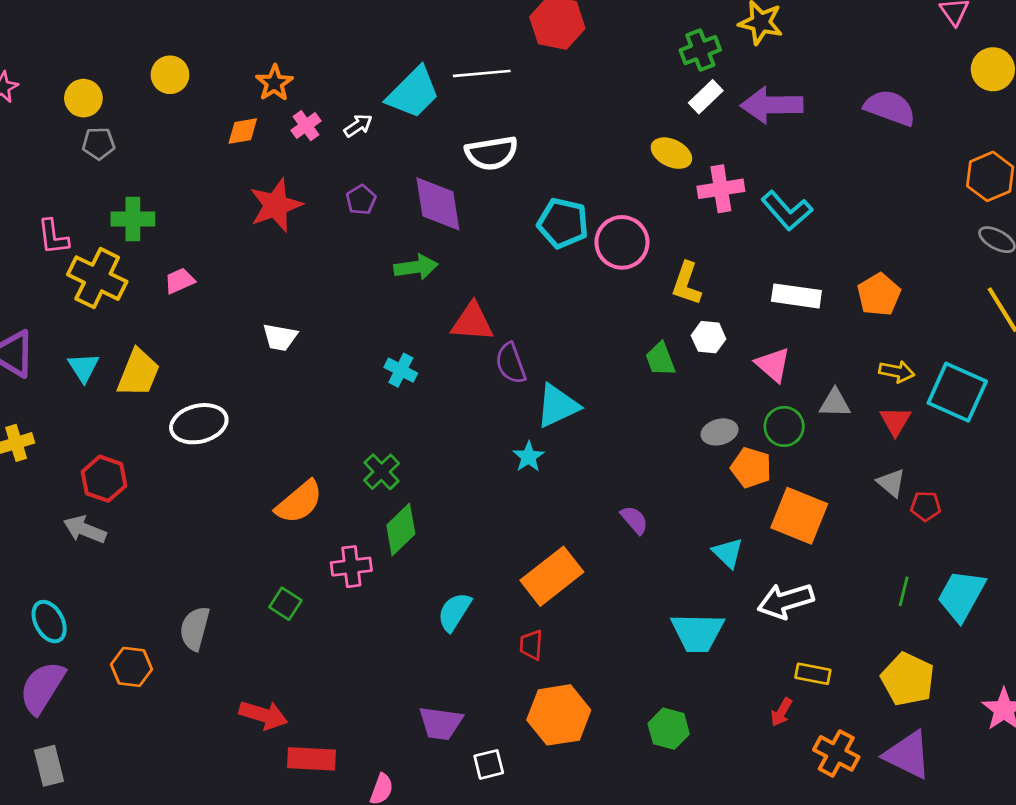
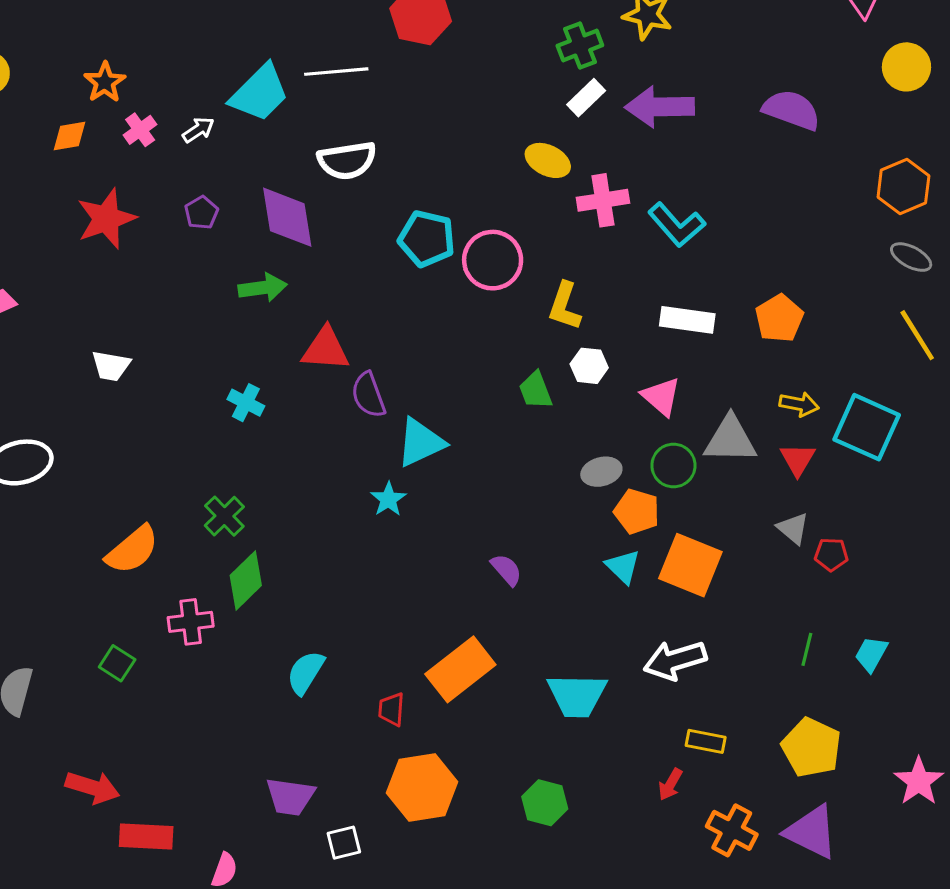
gray triangle: (835, 403) -> (730, 439), size x1.5
cyan triangle: (728, 553) -> (623, 567), moved
orange rectangle: (552, 576) -> (460, 669), moved
cyan trapezoid: (961, 595) -> (871, 654), size x0.6

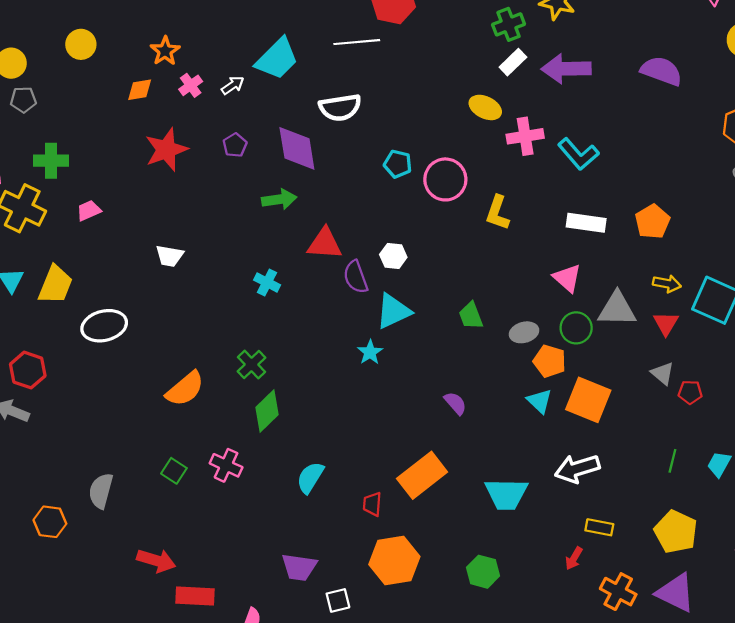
white line: (336, 72) -> (357, 42), moved
cyan pentagon: (427, 239) -> (398, 164), size x0.7
white hexagon: (589, 366) -> (393, 256), moved
green trapezoid: (536, 390) -> (471, 316), moved
pink cross: (191, 622) -> (226, 465), moved, turned 32

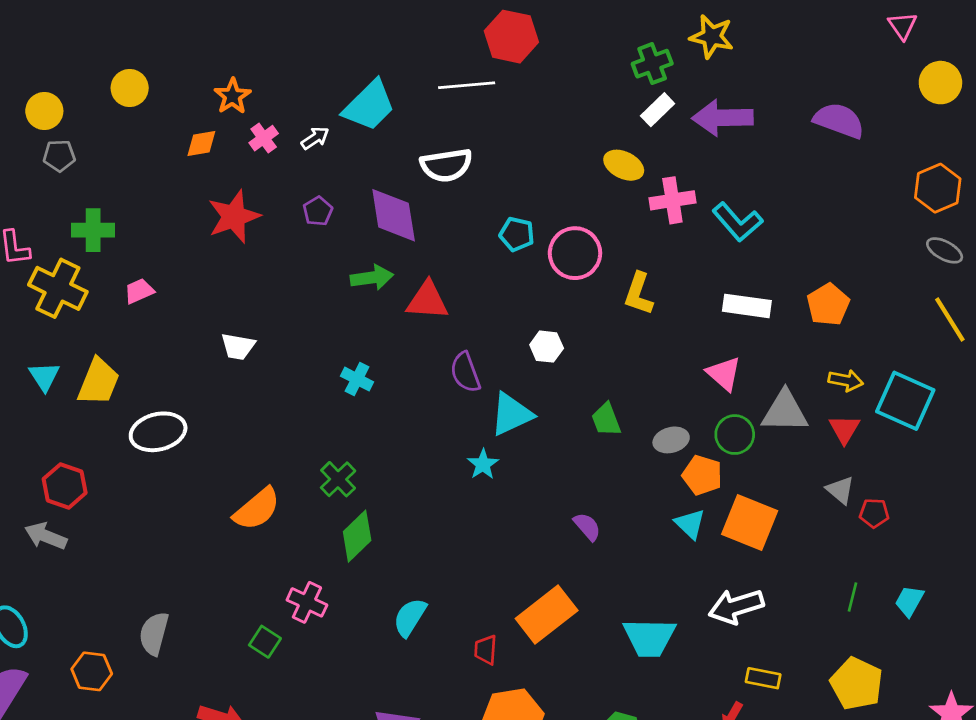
red triangle: (325, 244) -> (427, 301), moved
white hexagon: (393, 256) -> (547, 347), moved
green square: (174, 471) -> (265, 642), moved

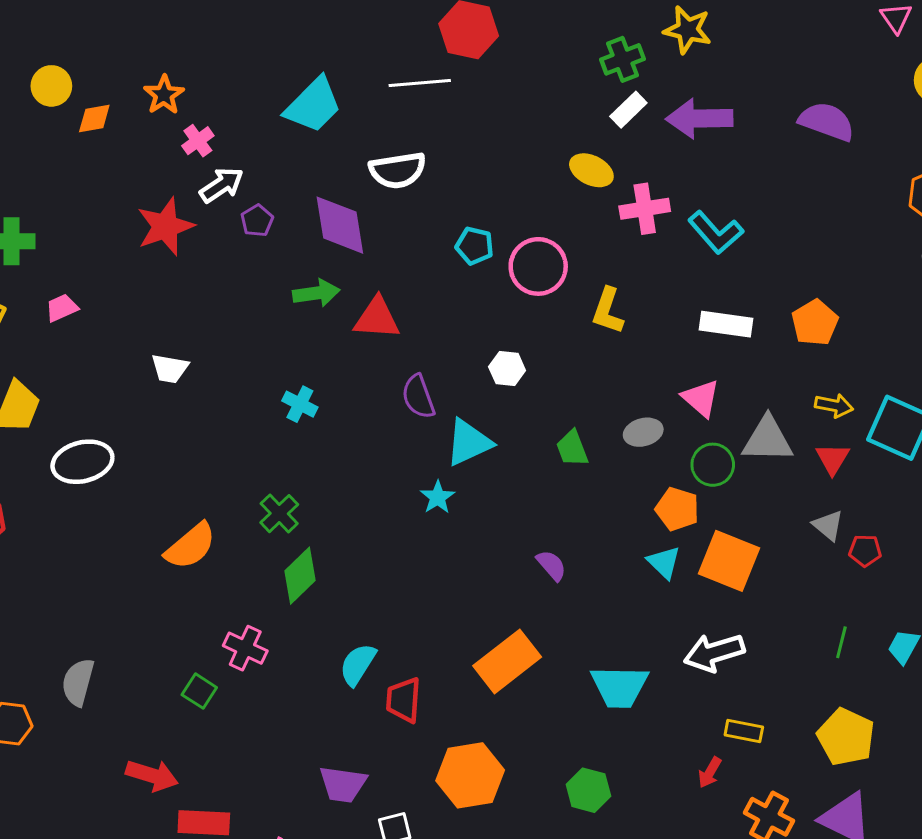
white arrow: (315, 138) -> (222, 185), moved, size x1.4
orange diamond: (201, 143) -> (94, 118), moved
gray ellipse: (671, 440) -> (643, 432), moved
red trapezoid: (486, 650) -> (404, 700), moved, size x1.4

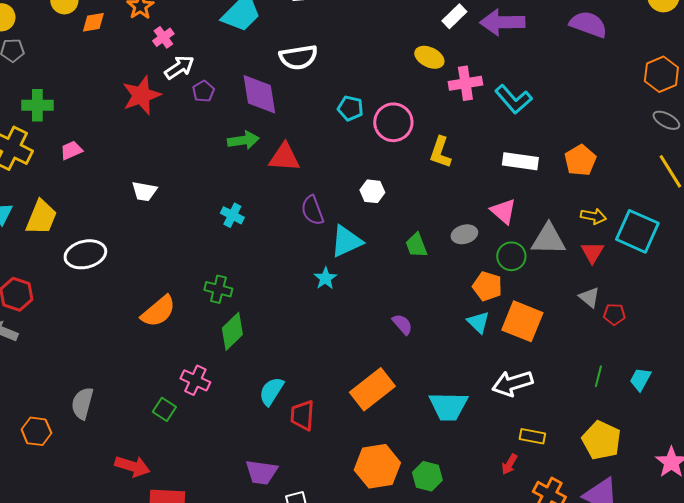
green cross: (279, 514) -> (218, 289), turned -32
orange hexagon: (470, 775) -> (377, 466), moved

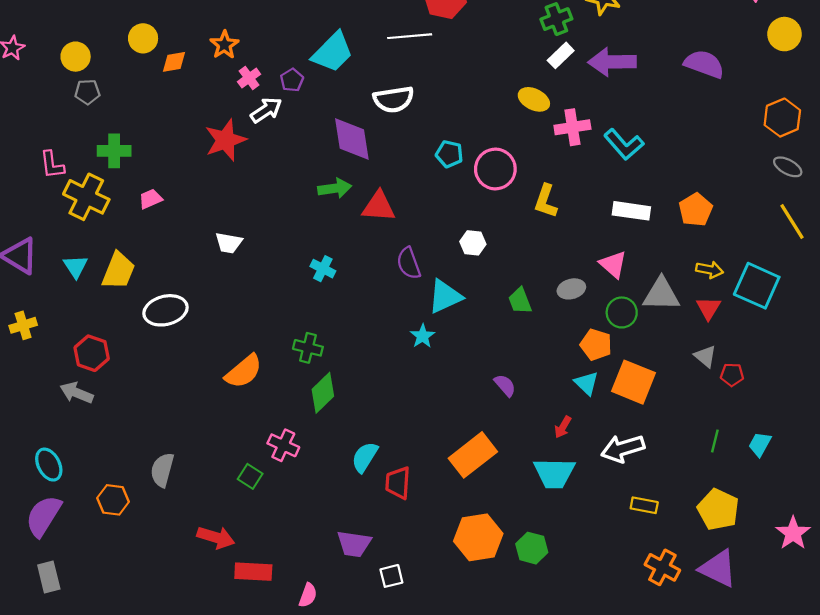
purple pentagon: (203, 91) -> (292, 80), moved
red arrow: (509, 464) -> (563, 427), moved

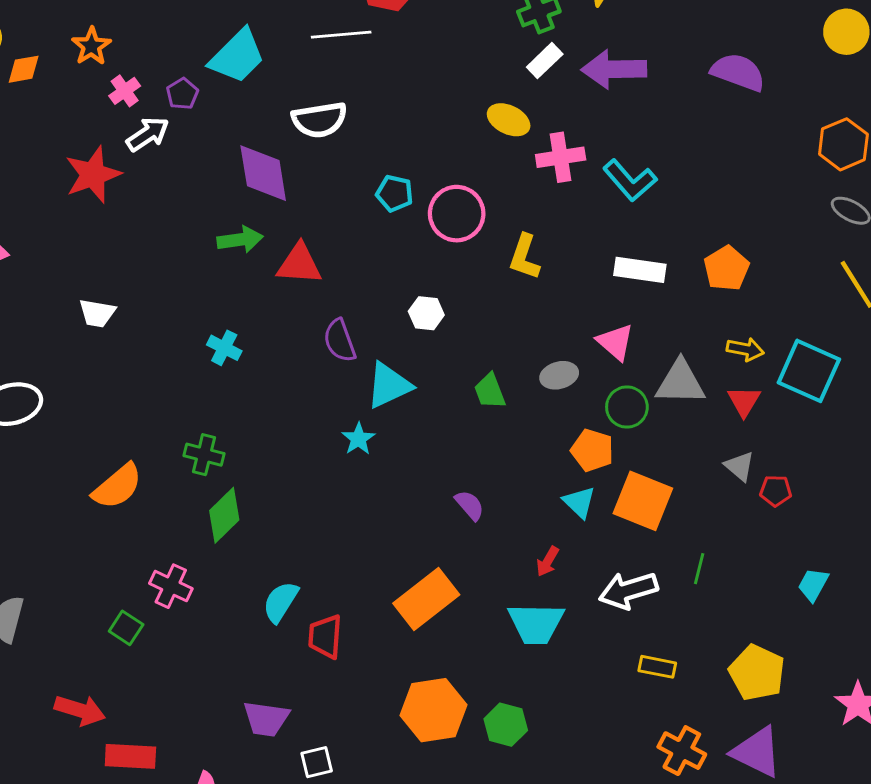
green line: (715, 441) -> (699, 569), moved

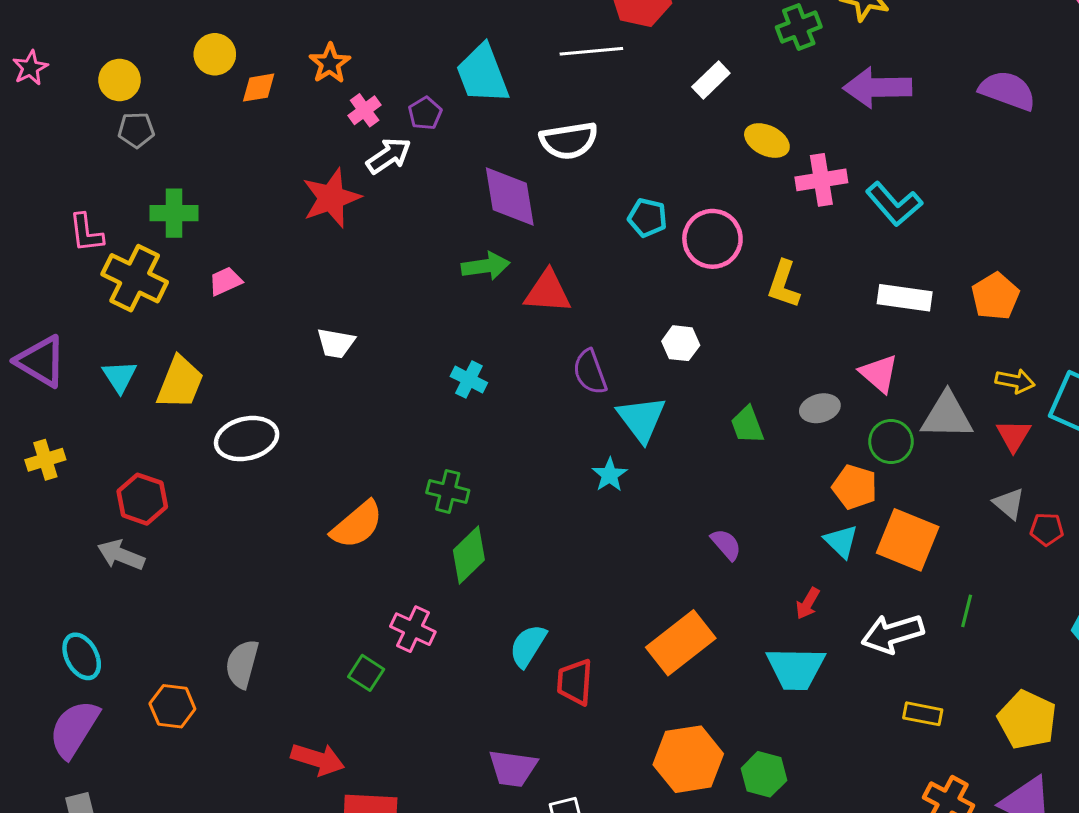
cyan trapezoid: (237, 56) -> (483, 74), turned 114
white rectangle: (545, 61) -> (711, 80), moved
cyan triangle: (389, 385) -> (641, 419), turned -42

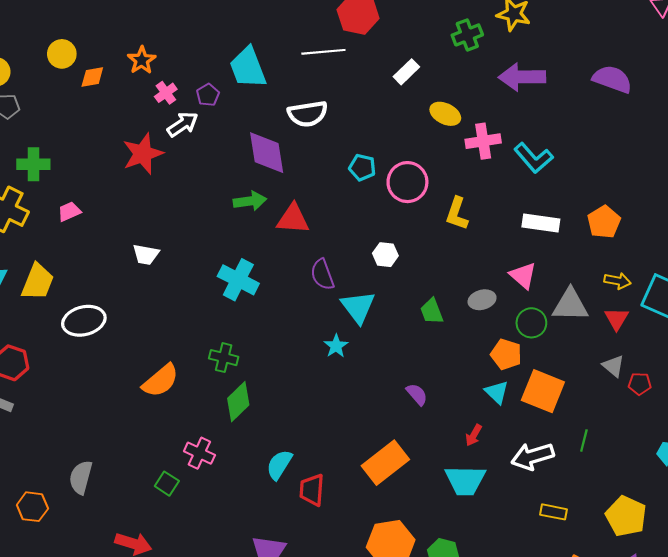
cyan cross: (469, 380) -> (238, 280), size x1.6

